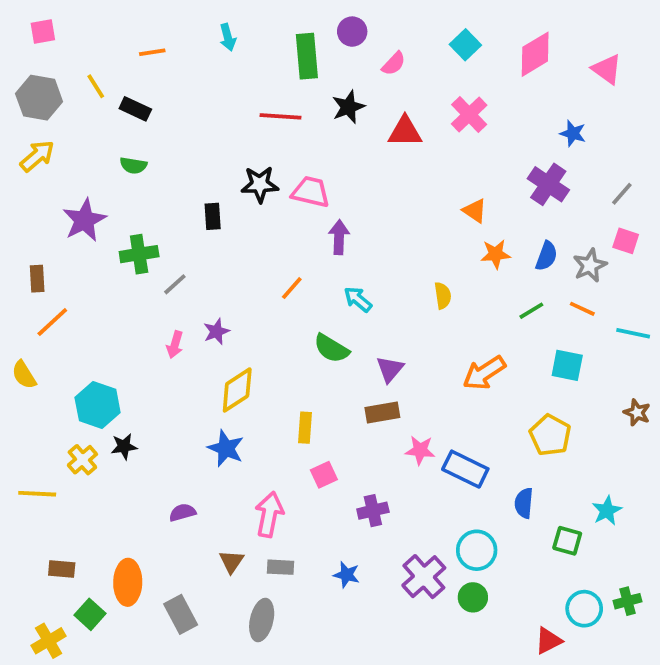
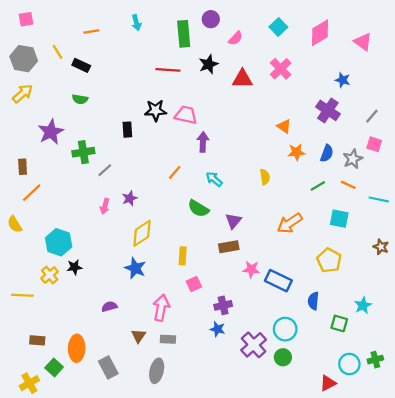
blue star: (347, 575) -> (218, 329), moved

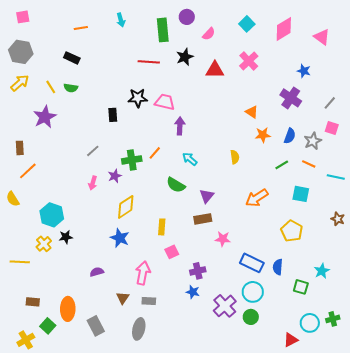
yellow line: (57, 52) -> (51, 87), moved
green cross: (83, 152) -> (132, 160), moved
blue rectangle: (278, 281) -> (252, 263), moved

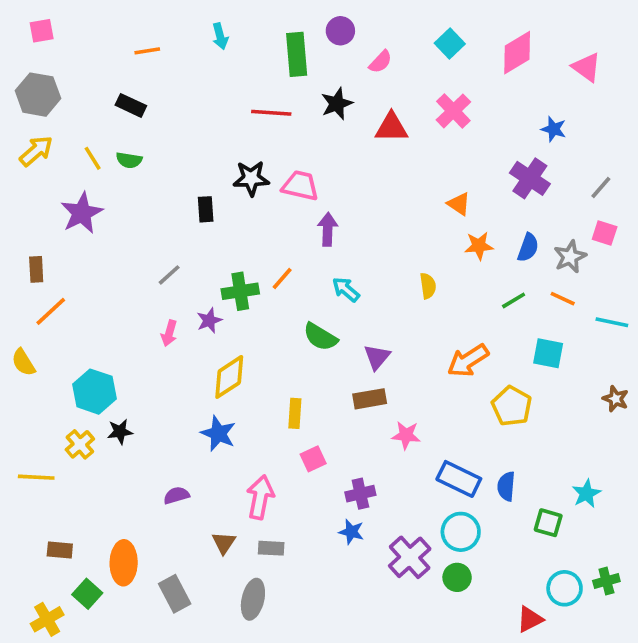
yellow pentagon: (292, 231) -> (512, 406), moved

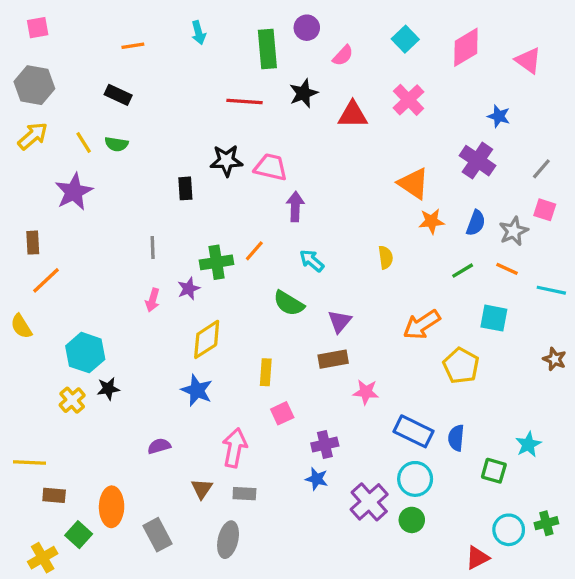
orange triangle: (459, 204) -> (413, 184), size x1.5
gray line: (169, 275) -> (153, 248), turned -50
yellow line: (36, 477) -> (29, 463), moved

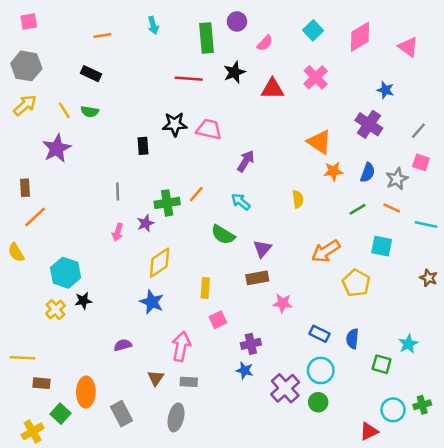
purple arrow: (295, 207) -> (246, 161), moved, turned 30
blue rectangle: (413, 431) -> (319, 334), size x0.7

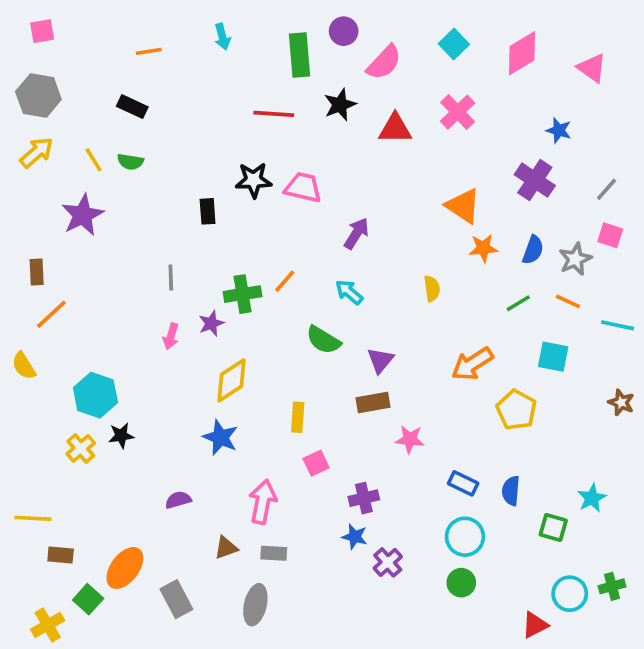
pink semicircle: (265, 43) -> (384, 62), size x1.5
brown triangle: (156, 378) -> (226, 548), turned 36
purple cross: (285, 388) -> (388, 562), moved, size x0.7
orange ellipse: (86, 392) -> (125, 568), turned 36

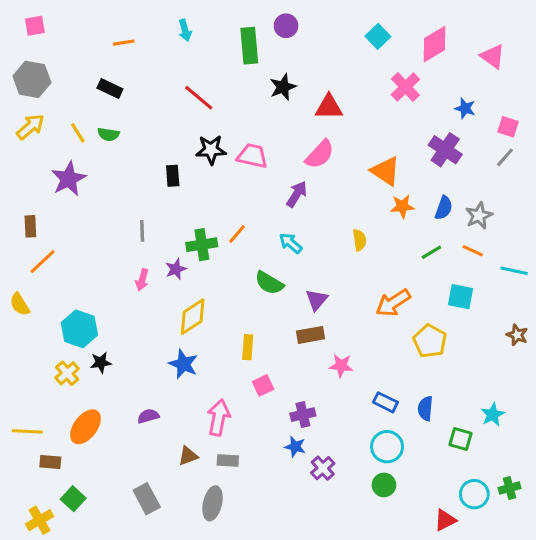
pink semicircle: (384, 62) -> (320, 154), moved
pink cross: (458, 112) -> (405, 87), moved
red line: (274, 114) -> (199, 98), moved, turned 36
pink square: (610, 235) -> (508, 127), moved
orange ellipse: (125, 568) -> (85, 427), moved

